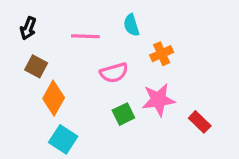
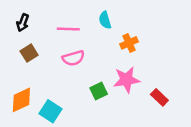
brown square: (36, 66) -> (29, 53), turned 30
pink semicircle: (114, 73) -> (73, 58), moved
orange diamond: (54, 98) -> (21, 100), moved, turned 36

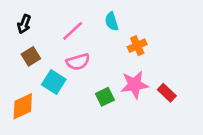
pink line: (68, 29) -> (73, 31), turned -45
red rectangle: (159, 97) -> (167, 93), moved
cyan square: (51, 111) -> (54, 82), moved

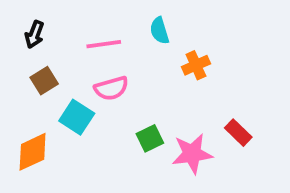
pink line: (73, 31) -> (104, 44), turned 35
pink star: (134, 85) -> (192, 154), moved

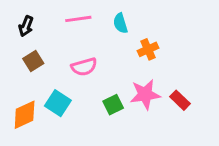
pink line: (104, 44) -> (78, 19), moved
cyan square: (77, 117) -> (58, 103), moved
pink star: (192, 154) -> (145, 94), moved

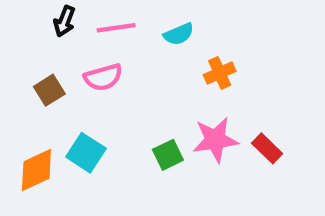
cyan semicircle: (120, 23) -> (179, 34), turned -96
black arrow: (26, 26) -> (64, 21), moved
pink semicircle: (84, 67) -> (103, 77), moved

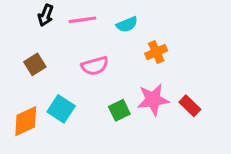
pink semicircle: (103, 77) -> (95, 66), moved

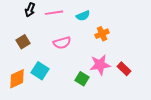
green square: (119, 110) -> (82, 79), moved, turned -32

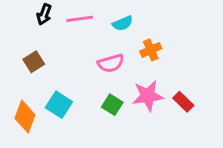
pink semicircle: (62, 43) -> (111, 63), moved
orange diamond: (17, 79) -> (25, 117), turned -45
green square: (82, 79) -> (112, 105), moved

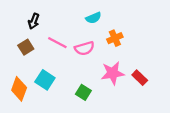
black arrow: (44, 14) -> (34, 21), moved
pink line: (80, 19) -> (57, 43), moved, turned 36
green square: (112, 105) -> (83, 92), moved

